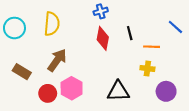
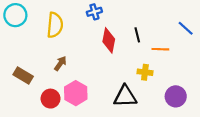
blue cross: (101, 11) -> (94, 12), moved
cyan circle: (14, 28) -> (15, 15), moved
brown arrow: (57, 60) -> (60, 63), size x0.6
yellow cross: (147, 68) -> (145, 72), moved

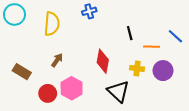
blue line: (186, 28) -> (175, 36), moved
red diamond: (109, 40) -> (103, 61), moved
black triangle: (125, 96) -> (118, 91), turned 45
purple circle: (176, 96) -> (163, 71), moved

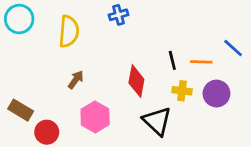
black line: (130, 33) -> (172, 60), moved
brown rectangle: (22, 72) -> (21, 110), moved
red circle: (48, 93) -> (47, 132), moved

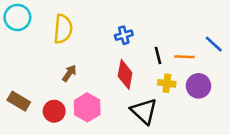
blue cross: (119, 15) -> (124, 35), moved
red circle: (47, 132) -> (54, 111), moved

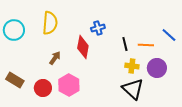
cyan circle: (17, 17) -> (14, 30), moved
red diamond: (125, 74) -> (83, 47), moved
black triangle: (144, 111) -> (133, 89), moved

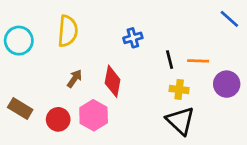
blue line: (169, 35) -> (229, 19), moved
red diamond: (83, 47) -> (113, 81), moved
purple circle: (157, 68) -> (227, 84), moved

